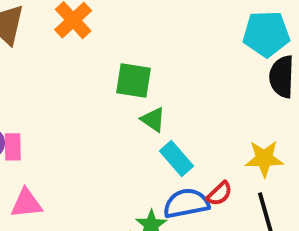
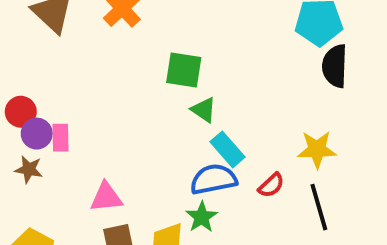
pink triangle: (26, 203) -> (106, 197), moved
blue semicircle: (186, 203) -> (214, 179), moved

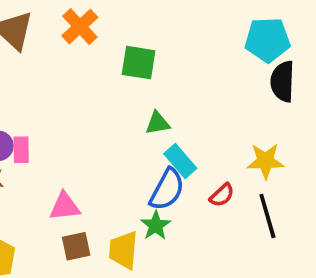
green square: (184, 70) -> (139, 63), moved
green triangle: (204, 110) -> (158, 123), turned -44
blue semicircle: (214, 179) -> (167, 189), turned 129

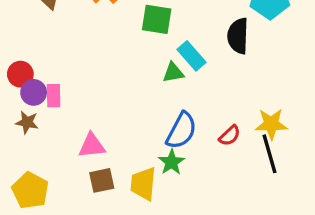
black semicircle: (283, 81) -> (238, 36), moved
cyan rectangle: (180, 161) -> (191, 56), moved
yellow star: (266, 161) -> (271, 124), moved

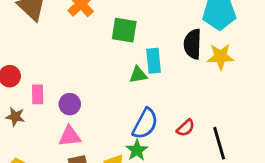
cyan rectangle: (191, 56) -> (154, 61), turned 35
purple circle: (34, 92) -> (70, 104), moved
yellow star: (271, 124) -> (221, 57), moved

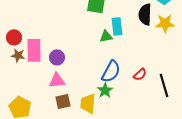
pink rectangle: (38, 94) -> (34, 50), size x1.6
brown star: (15, 117) -> (18, 55), moved

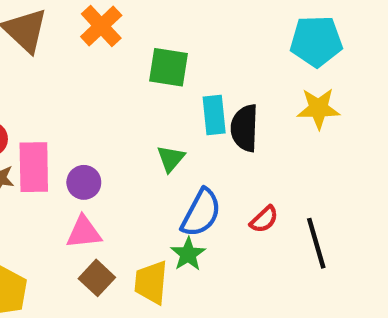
black semicircle: (145, 14) -> (245, 128), moved
green triangle: (106, 36) -> (171, 158), moved, turned -40
brown square: (63, 101) -> (97, 278), turned -35

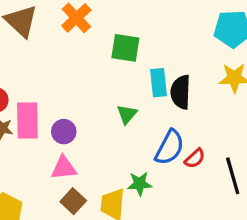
blue semicircle: (201, 213) -> (170, 147), moved
green star: (188, 254) -> (140, 184), turned 30

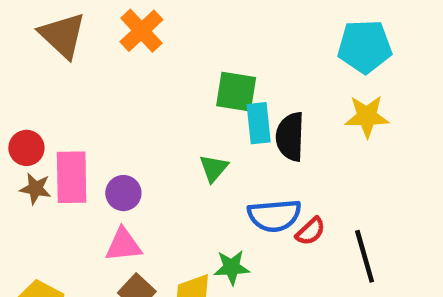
green square: (125, 48) -> (236, 92), moved
blue semicircle: (170, 147) -> (274, 216), turned 57

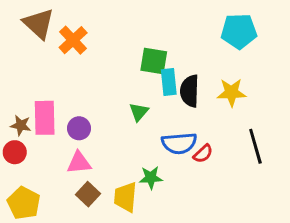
orange cross: (141, 31) -> (73, 40), moved
yellow star: (367, 116) -> (231, 92), moved
red circle: (26, 148) -> (15, 152), moved
black line: (365, 256) -> (255, 146), moved

